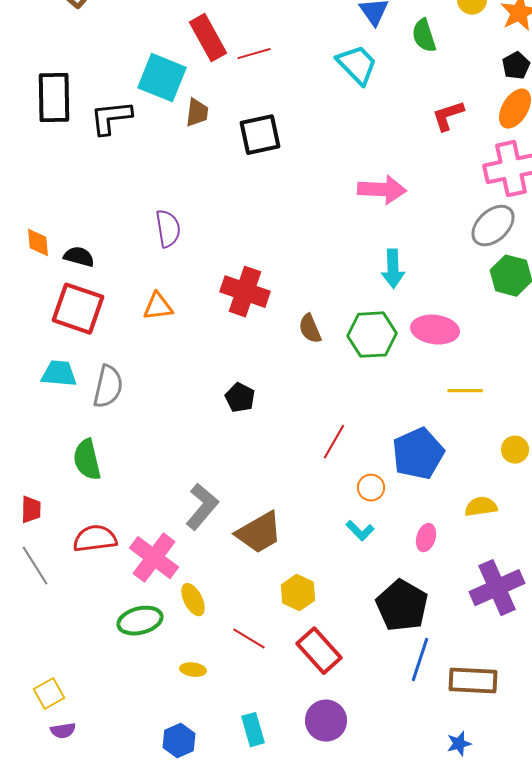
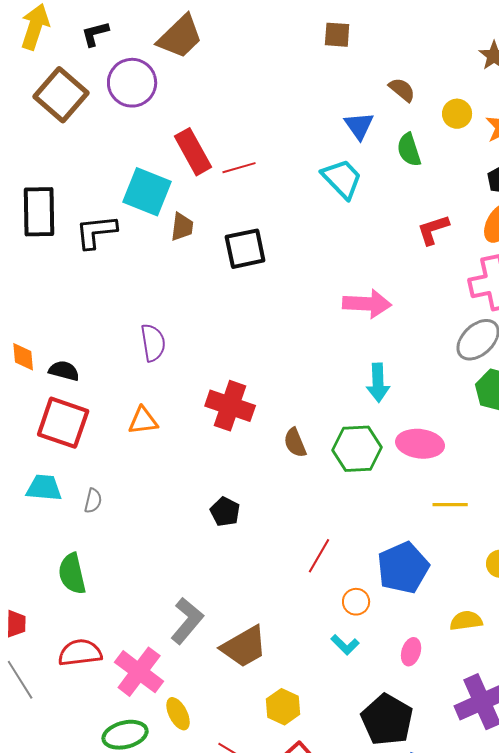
gray semicircle: (108, 387) -> (93, 501), size x0.6

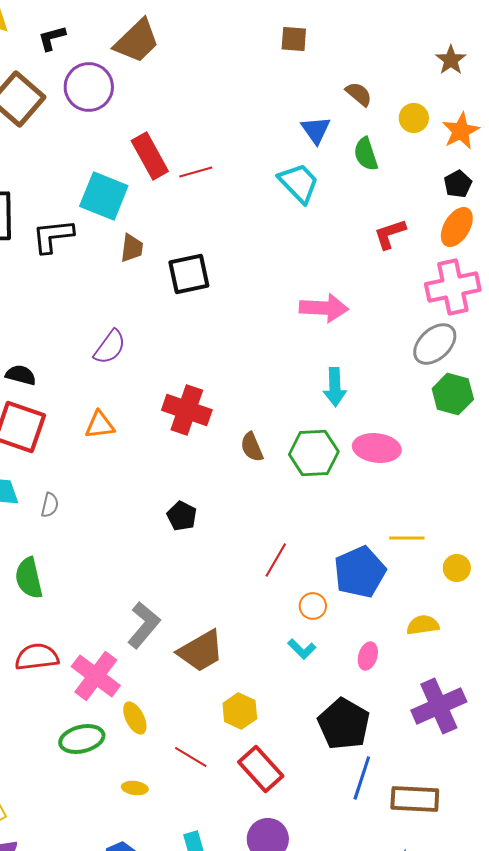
brown trapezoid: (182, 227) -> (132, 248), moved
black square: (245, 249) -> (189, 274), moved
purple semicircle: (153, 343) -> (110, 347), turned 45
yellow line: (450, 505) -> (407, 538), moved

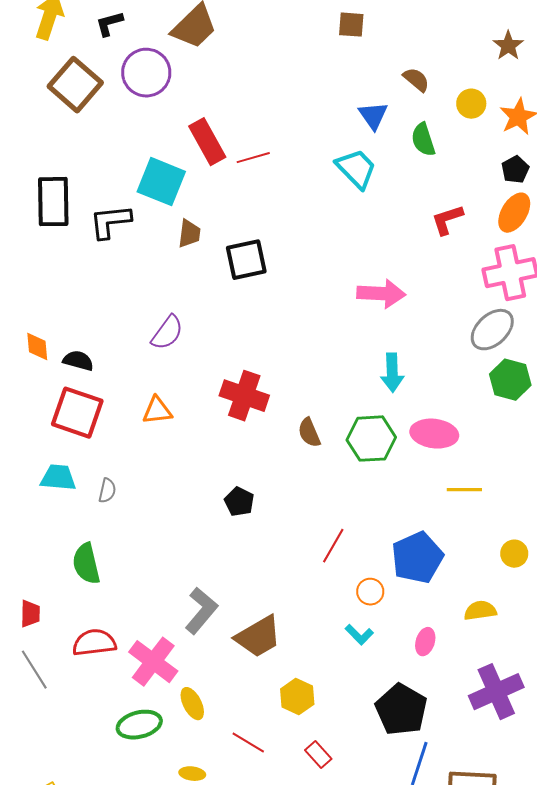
yellow line: (407, 538) -> (464, 490), moved
red rectangle: (261, 769) -> (318, 755), size x0.6

